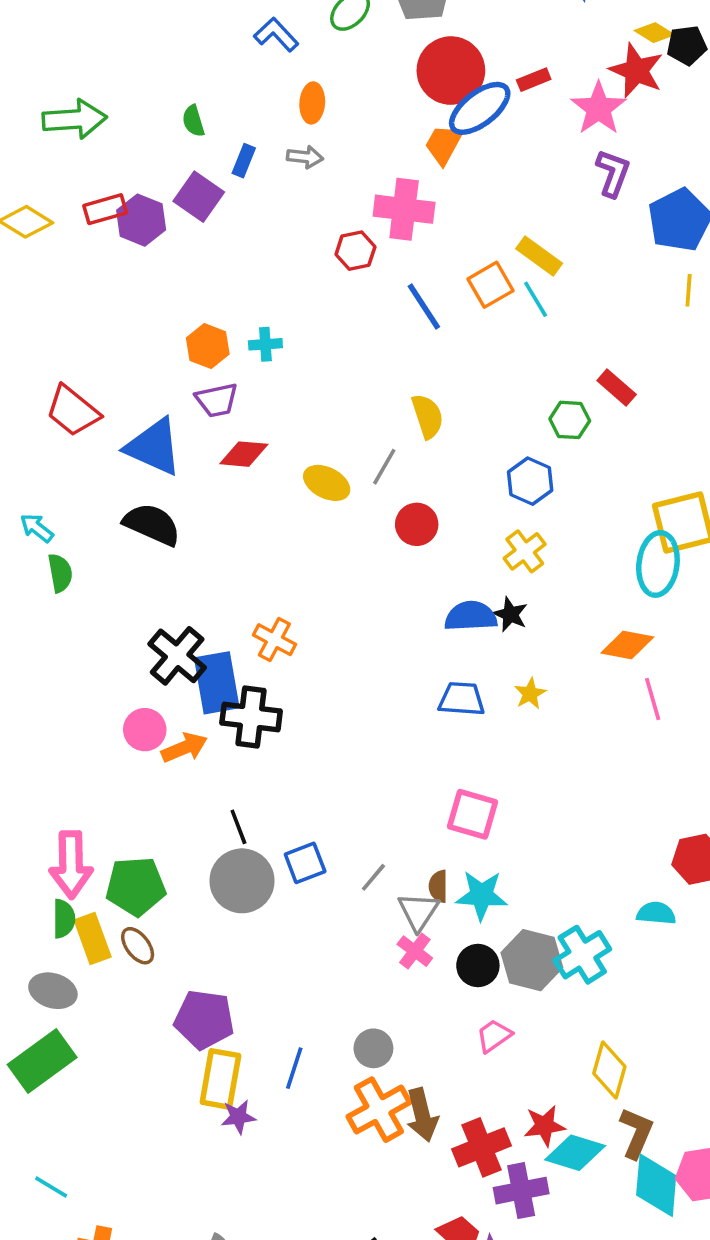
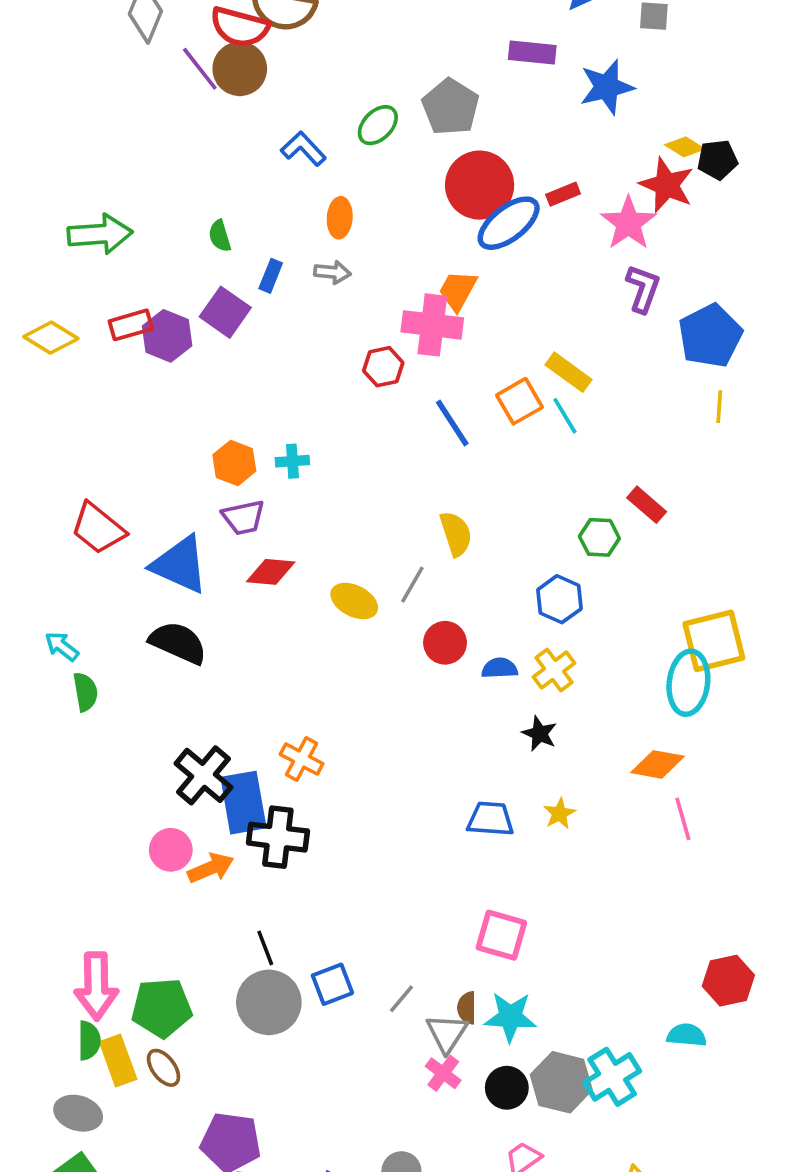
orange trapezoid: (444, 144) -> (458, 290), moved
blue semicircle: (471, 616) -> (500, 668), moved, size x0.7

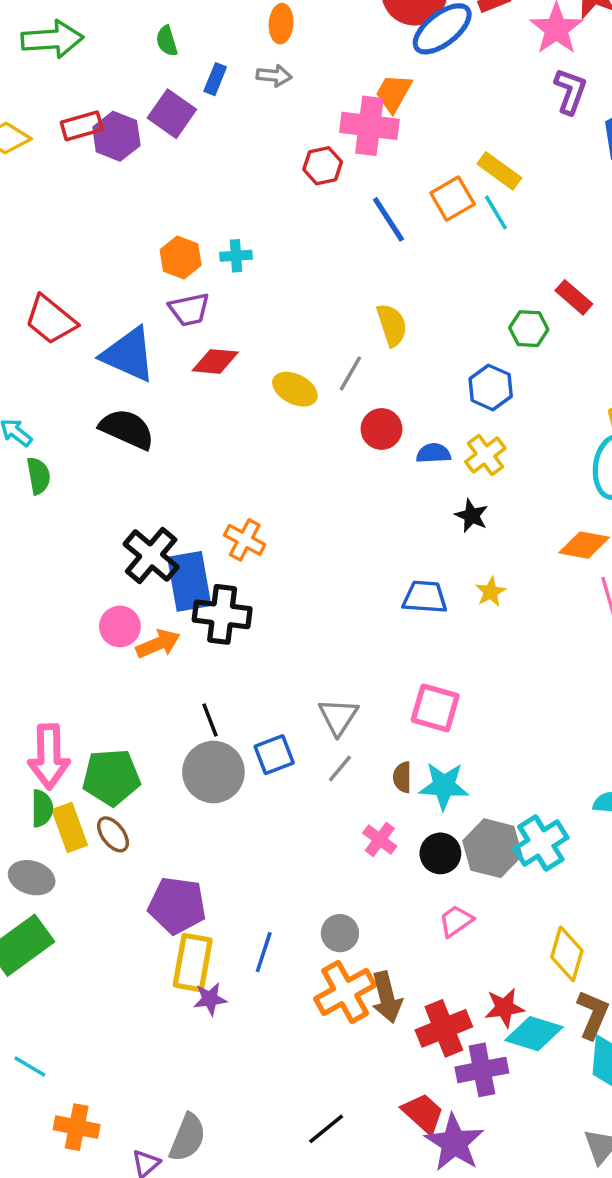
gray triangle: (447, 1033) -> (338, 717), moved

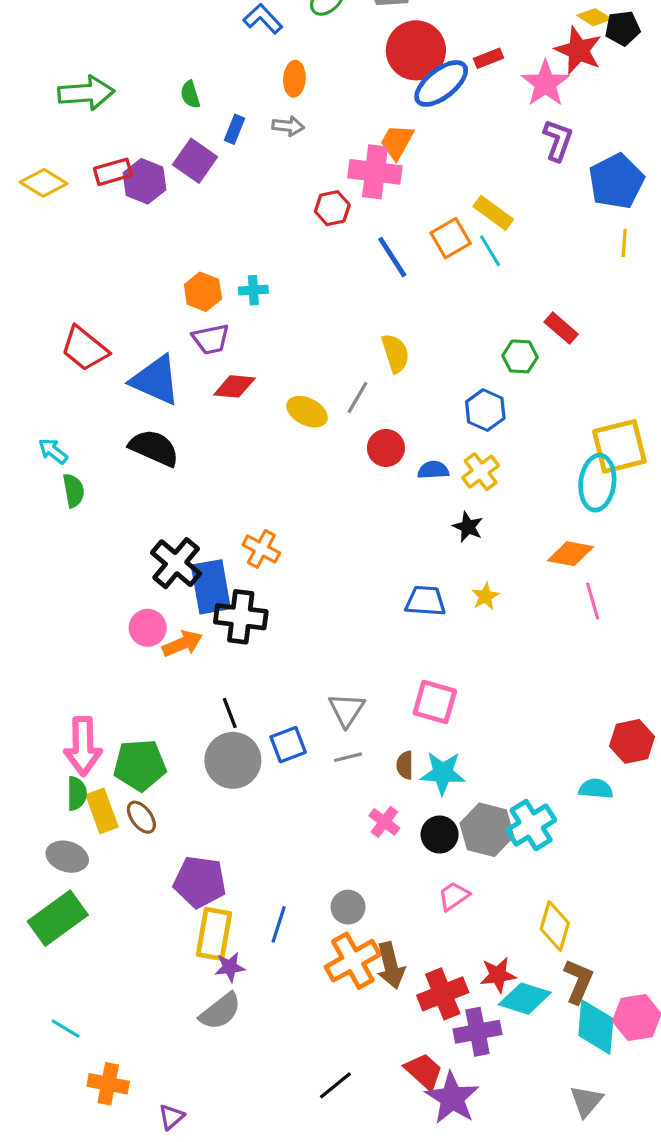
gray line: (340, 769) -> (348, 757), turned 36
gray semicircle: (187, 1138) -> (220, 1011), moved, turned 30

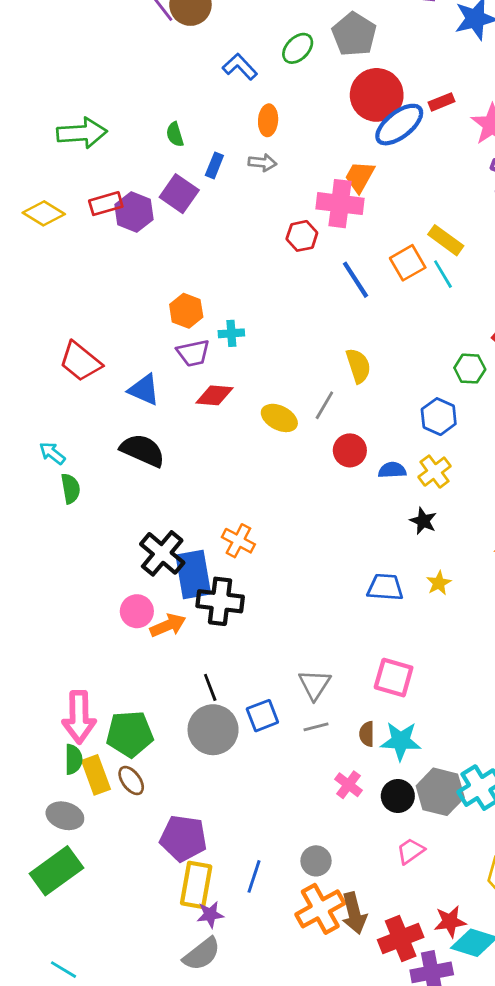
cyan cross: (253, 290) -> (231, 333), moved
blue triangle: (156, 380) -> (144, 390), size x0.7

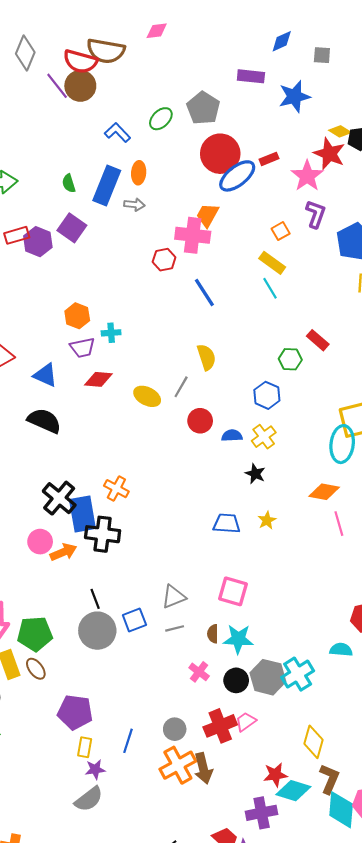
blue rectangle: (214, 165) -> (107, 185), moved, size x2.0
orange square: (408, 263) -> (281, 231), moved, size x0.7
gray triangle: (315, 685) -> (174, 597), turned 35
yellow rectangle: (196, 885) -> (85, 747), size x0.6
red cross: (401, 938) -> (220, 726), moved

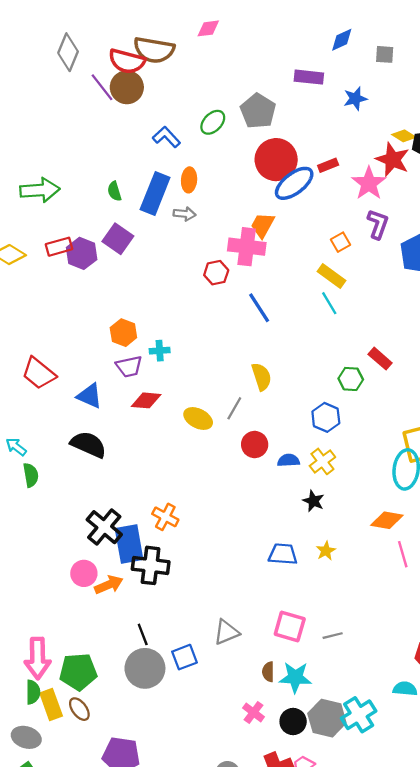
blue star: (294, 96) -> (355, 99), size x0.7
gray line: (175, 628) -> (333, 636), moved

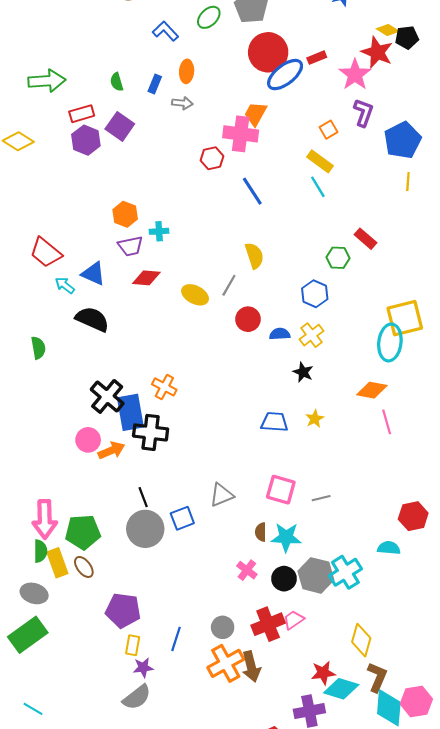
blue rectangle: (155, 194) -> (155, 84), size x0.5
red rectangle: (59, 247) -> (82, 114), moved
cyan arrow: (16, 447) -> (65, 285), moved

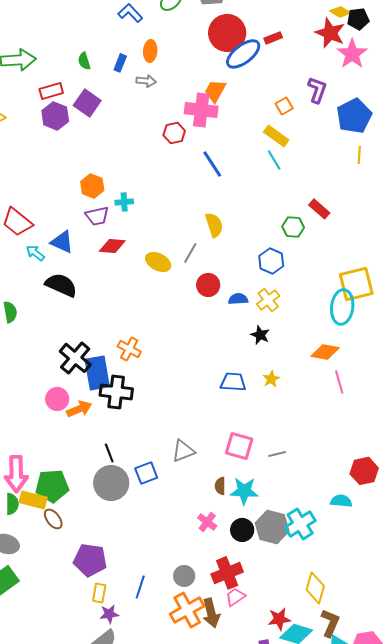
pink star: (355, 75) -> (352, 54), moved
yellow rectangle: (57, 563) -> (33, 500), moved, turned -56
pink trapezoid: (294, 620) -> (235, 597), moved

